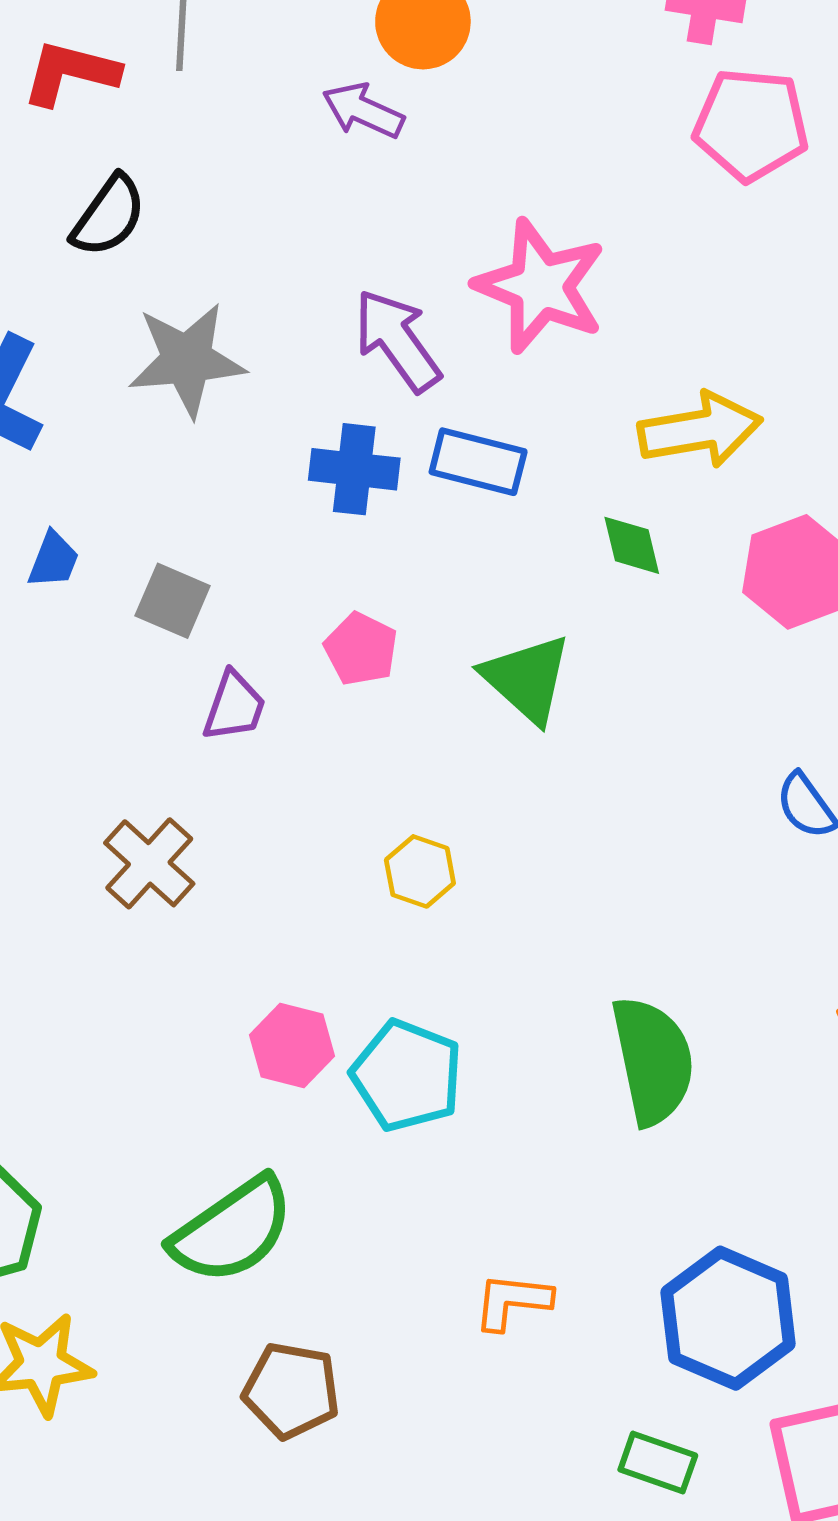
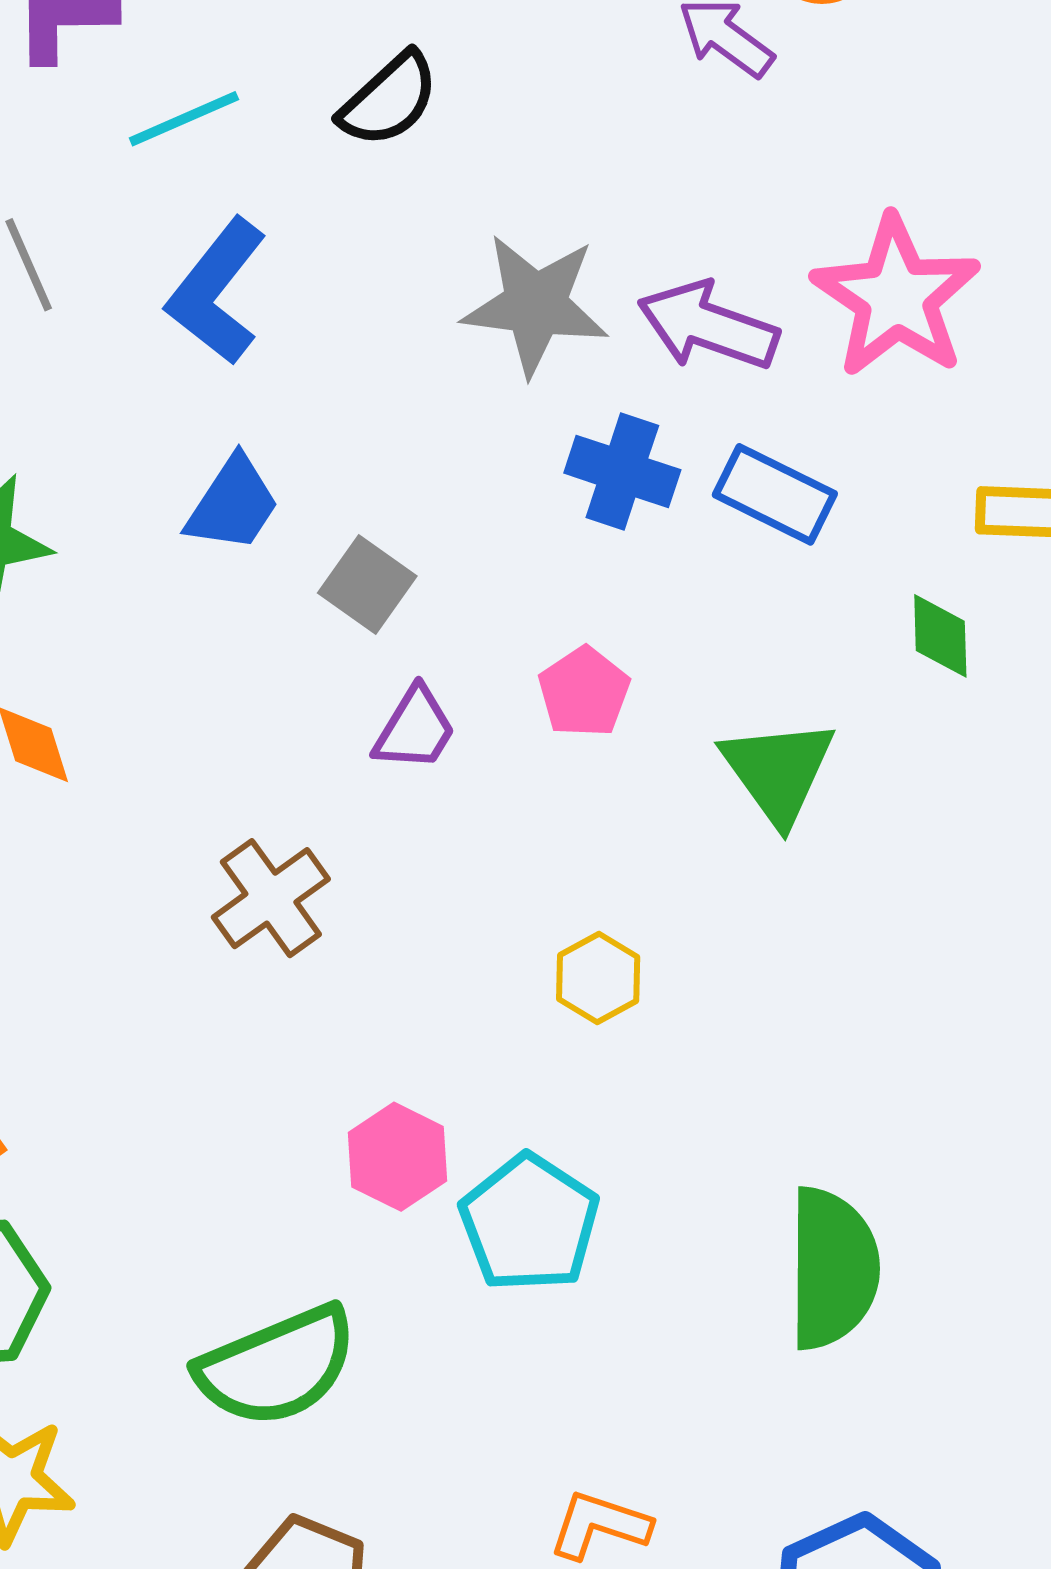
purple arrow: (397, 340) -> (708, 326), turned -47
gray star: (187, 360) -> (535, 305), moved
blue trapezoid: (54, 560) -> (233, 504), size x1.4

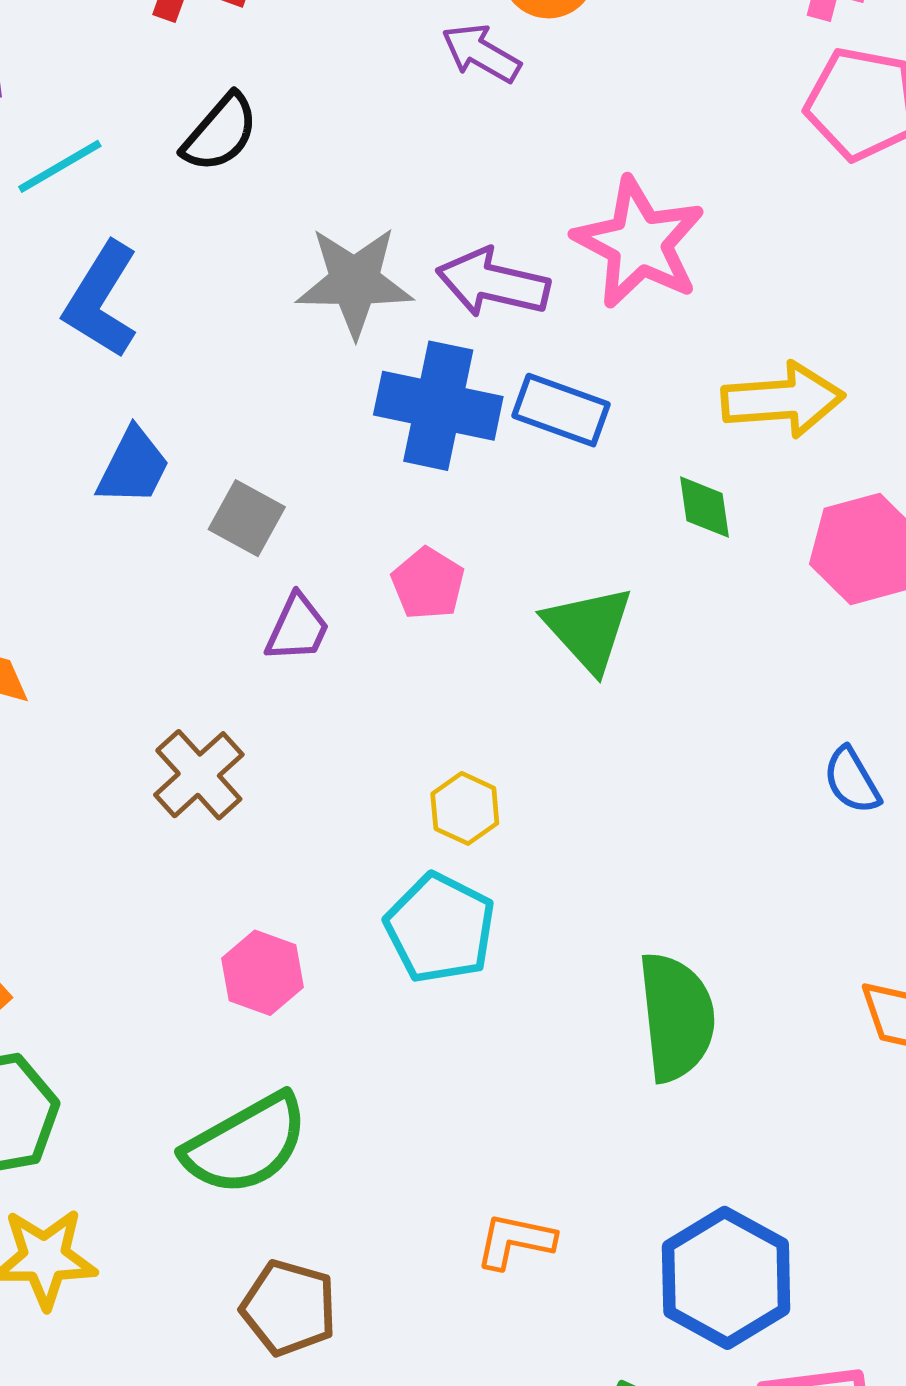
blue cross: (622, 471) -> (438, 406), size x1.4
pink hexagon: (397, 1157) -> (262, 973), moved
cyan pentagon: (529, 1223) -> (440, 928), moved

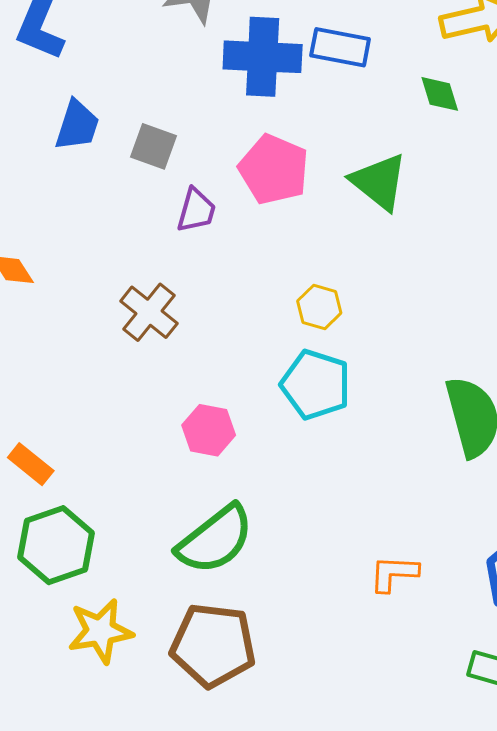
pink pentagon: (428, 584) -> (274, 169), size x1.5
brown pentagon: (289, 1308) -> (213, 645), moved, size x1.4

